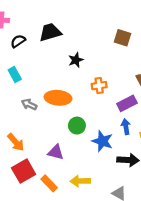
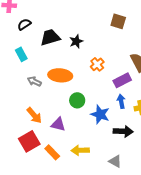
black trapezoid: (50, 32) -> (50, 37), moved
orange cross: (99, 86) -> (97, 64), turned -32
orange arrow: (16, 142) -> (34, 115), moved

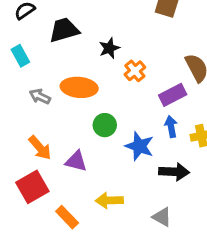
black star: (76, 41) -> (109, 48), moved
orange rectangle: (52, 152) -> (67, 217), moved

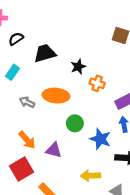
cyan rectangle: (20, 56) -> (13, 72), turned 64
orange cross: (135, 71) -> (97, 83), turned -32
yellow arrow: (109, 200) -> (90, 176), moved

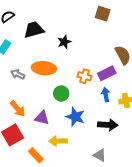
orange cross: (97, 83) -> (84, 76), moved
blue star: (100, 139) -> (75, 117), moved
yellow arrow: (90, 176) -> (58, 141), moved

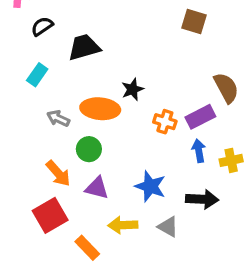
black star: (64, 42) -> (133, 89), moved
green circle: (61, 93) -> (89, 149), moved
gray triangle: (100, 155) -> (168, 227), moved

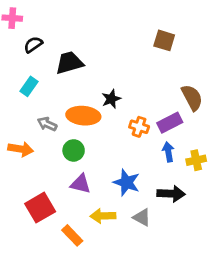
orange arrow: (58, 173) -> (21, 149), moved, turned -40

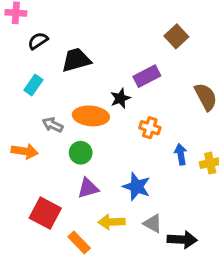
brown square: (164, 40) -> (176, 36), turned 30
purple rectangle: (170, 123) -> (147, 76), moved
purple triangle: (81, 184) -> (88, 188), turned -30
black arrow: (171, 194) -> (182, 240), moved
red square: (40, 208) -> (45, 213), turned -32

